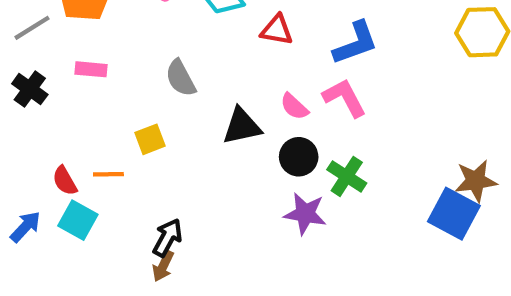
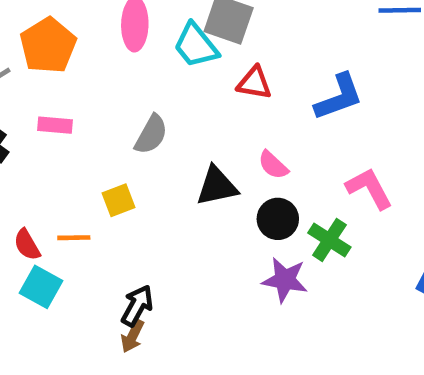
gray semicircle: (181, 78) -> (151, 134), turned -123
pink L-shape: (345, 98) -> (369, 188), moved

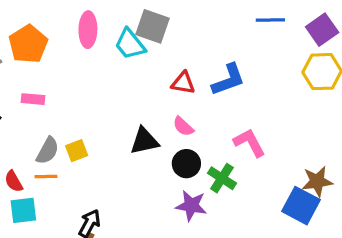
red triangle: (254, 83) -> (183, 83), moved
gray semicircle: (151, 134) -> (48, 151), moved
cyan square: (41, 287) -> (23, 210), turned -36

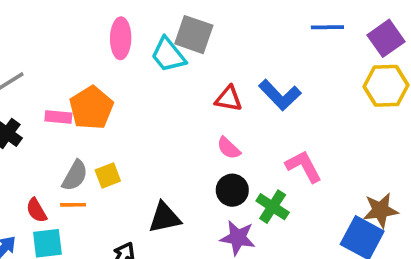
orange pentagon: (28, 44) -> (91, 108), moved
blue L-shape: (228, 80) -> (280, 95), turned 66
black triangle: (144, 141) -> (165, 218), moved

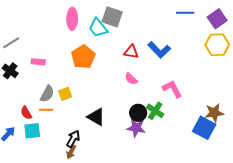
orange pentagon: (91, 108) -> (83, 57), moved
black circle: (232, 190) -> (138, 113), moved
black triangle: (165, 218) -> (96, 117), turned 42

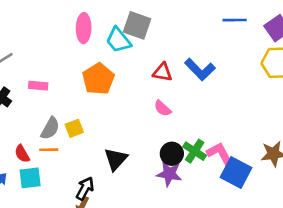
pink L-shape: (172, 89) -> (220, 154), moved
black triangle: (96, 117) -> (116, 159), turned 42
blue square: (204, 128) -> (236, 172), moved

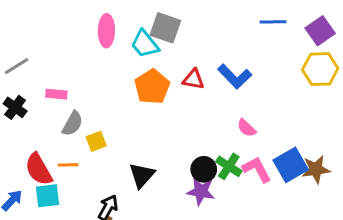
orange pentagon: (98, 79) -> (152, 87), moved
pink semicircle: (162, 108) -> (246, 128), moved
gray semicircle: (50, 128) -> (73, 124), moved
red semicircle: (22, 154) -> (39, 169), size x1.6
blue square: (236, 172) -> (291, 165), moved, turned 32

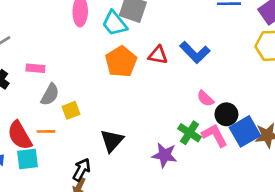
black circle: (204, 169) -> (226, 114), moved

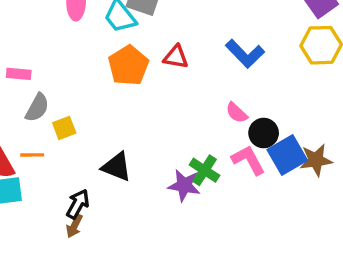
blue L-shape: (195, 52) -> (245, 54), moved
green cross: (190, 133) -> (204, 170), moved
black triangle: (112, 141) -> (117, 167), turned -50

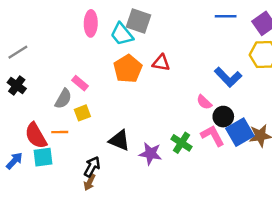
blue L-shape: (245, 54) -> (228, 77), moved
pink rectangle: (19, 74) -> (80, 83), moved, turned 35
purple star: (184, 185) -> (150, 154), moved

